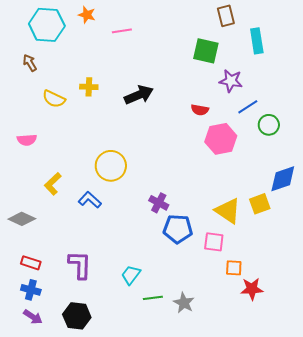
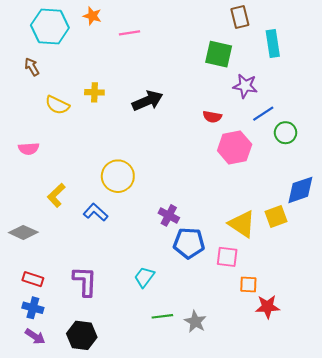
cyan trapezoid: (131, 275) -> (144, 277), moved

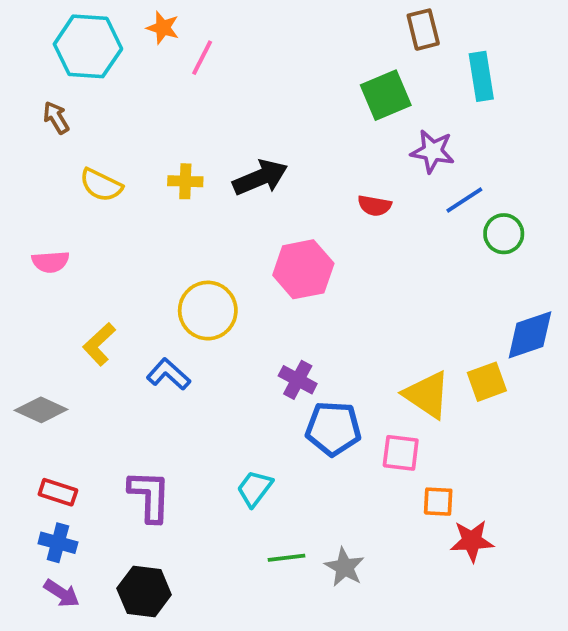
pink line: (129, 33) -> (202, 58), moved, turned -54
green square: (219, 54) -> (386, 95), turned -36
yellow cross: (94, 92) -> (185, 181), moved
pink hexagon: (235, 148) -> (303, 269), moved

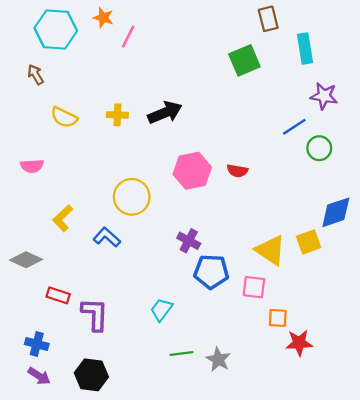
purple star: (433, 151) -> (324, 96), moved
red semicircle: (374, 206) -> (237, 171), moved
red rectangle: (58, 492) -> (58, 295), moved

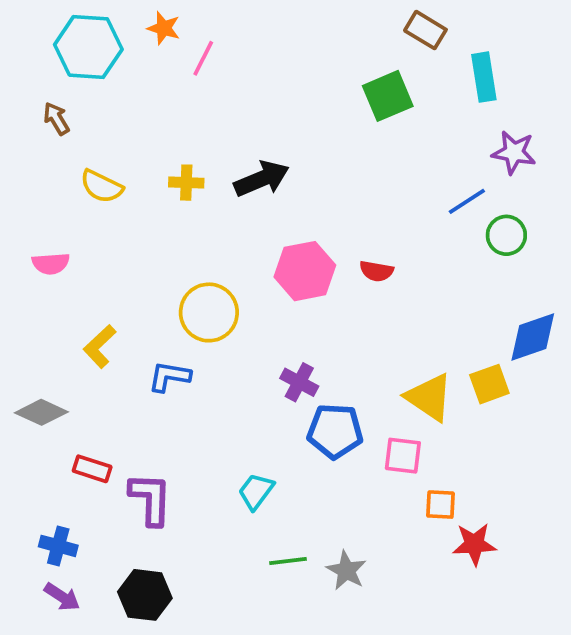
brown rectangle: (268, 19) -> (425, 30), turned -45
blue L-shape: (107, 237) -> (169, 377), turned -32

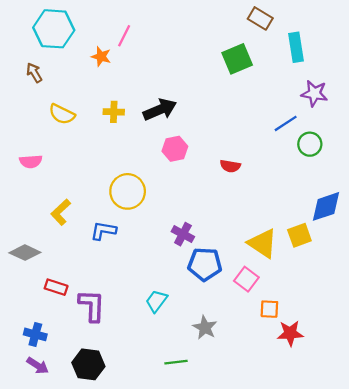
orange star: (164, 28) -> (101, 57), moved
pink hexagon: (305, 271) -> (175, 149), moved, size x0.7
pink square: (403, 456) -> (246, 279), turned 30
green line: (288, 561) -> (176, 362), moved
gray star: (346, 570) -> (205, 328), moved

